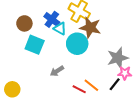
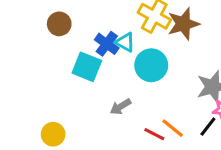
blue cross: (52, 19) -> (107, 44), moved
brown circle: (24, 23) -> (59, 24), moved
brown star: (90, 27) -> (183, 24), moved, turned -30

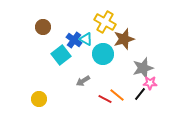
brown star: (183, 24) -> (124, 39), moved
cyan square: (87, 67) -> (61, 55), turned 30

